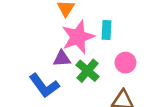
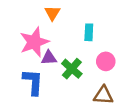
pink star: (78, 37) -> (34, 42), moved
blue L-shape: (44, 86) -> (33, 82), turned -140

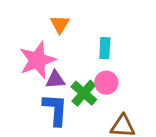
pink circle: (106, 61) -> (106, 83), moved
blue L-shape: (33, 82) -> (55, 110), moved

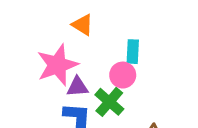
orange triangle: (60, 24) -> (82, 25), turned -30
pink circle: (106, 83) -> (123, 75), moved

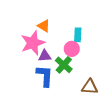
orange triangle: (82, 25) -> (44, 26), moved

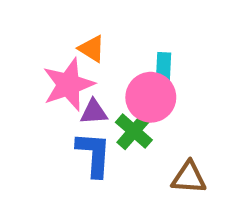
pink circle: (72, 49) -> (151, 97), size x1.5

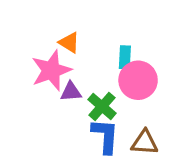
pink circle: (151, 97) -> (138, 80), moved
blue L-shape: (94, 154) -> (105, 136), moved

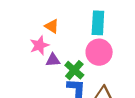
cyan rectangle: (125, 57) -> (98, 23), moved, size x1.5
pink star: (51, 70) -> (39, 45), size x0.7

